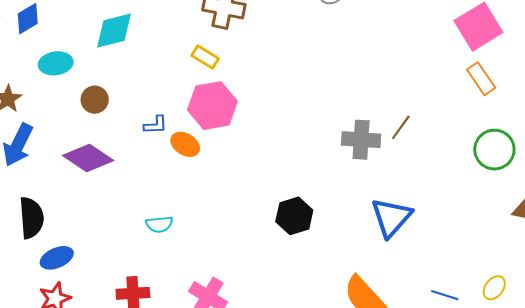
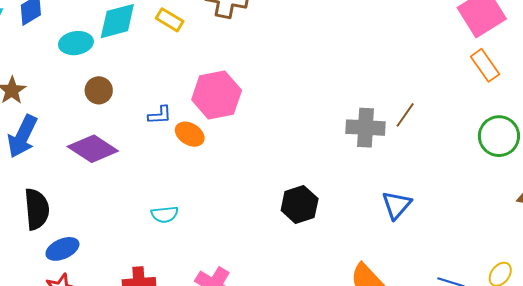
yellow rectangle: (205, 57) -> (170, 20), moved
cyan ellipse: (56, 63) -> (76, 43), moved
blue triangle: (391, 217) -> (397, 205), size x0.7

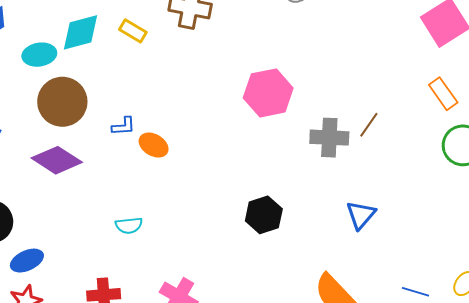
orange rectangle: (485, 65) -> (443, 94), moved
brown circle: (99, 90) -> (62, 102), size x1.8
pink hexagon: (217, 95) -> (268, 93), moved

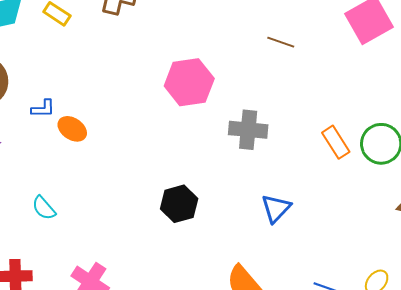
orange rectangle: (443, 94) -> (336, 142), moved
brown line: (369, 125) -> (281, 42), moved, turned 72
cyan semicircle: (129, 225) -> (44, 208), turned 52

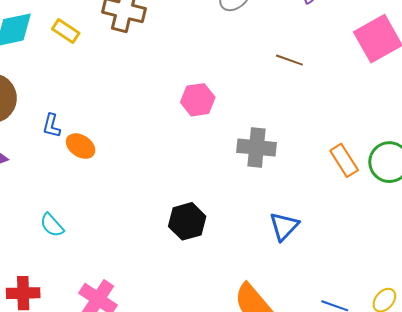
pink hexagon: (189, 82) -> (198, 100), size x0.7
blue L-shape: (43, 109) -> (52, 126), turned 105

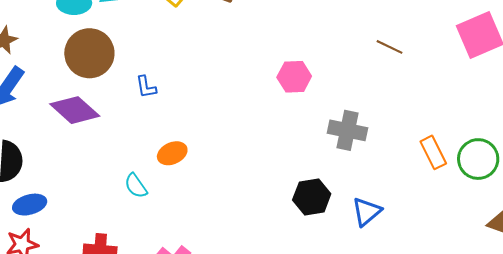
blue L-shape: (52, 126) -> (146, 87), turned -30
orange ellipse: (81, 146) -> (172, 153), moved, turned -64
black hexagon: (187, 221) -> (312, 197), moved

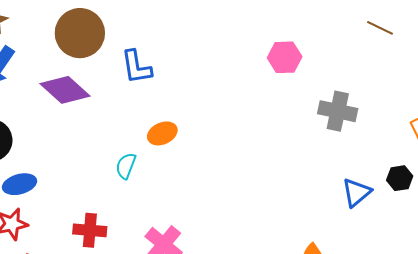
blue L-shape: (146, 87) -> (136, 67), size x1.5
cyan semicircle: (136, 186) -> (126, 166), turned 56
black hexagon: (312, 197) -> (400, 178), moved, size x0.7

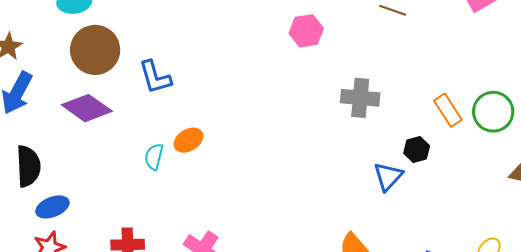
pink hexagon: (285, 57) -> (306, 31), moved
cyan semicircle: (126, 166) -> (154, 157), moved
black hexagon: (400, 178) -> (417, 150), moved

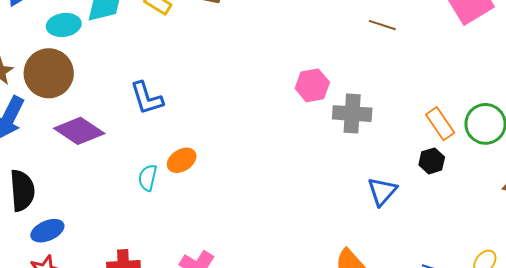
pink hexagon: (306, 31) -> (312, 85), moved
brown circle: (95, 50) -> (49, 73), moved
black hexagon: (417, 150) -> (432, 161), moved

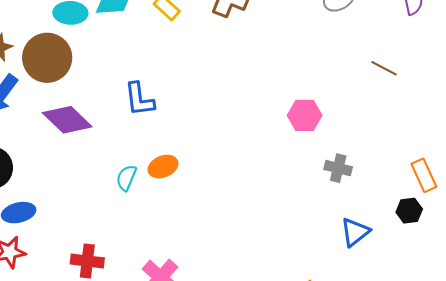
gray cross: (352, 114) -> (338, 168), moved, size x0.7

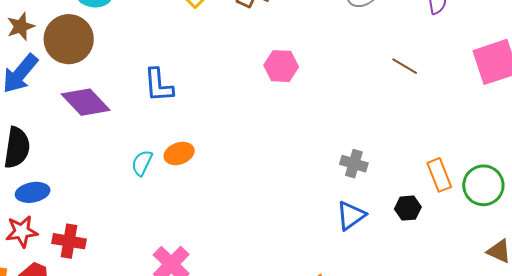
pink hexagon: (305, 115) -> (281, 66), moved
black hexagon: (409, 211) -> (408, 208), moved
blue triangle: (355, 232) -> (351, 216), moved
red cross: (87, 261) -> (69, 241), moved

